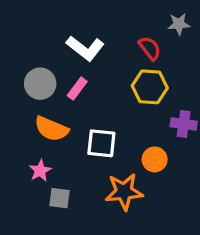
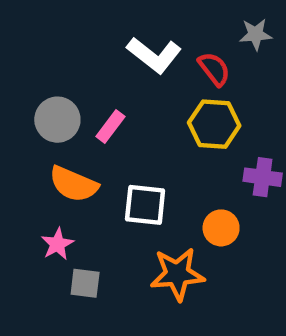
white L-shape: (85, 48) -> (154, 55), moved

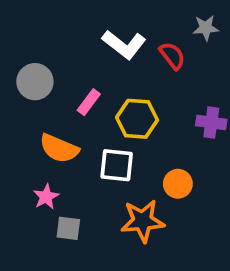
gray circle: (57, 120) -> (35, 82), moved
yellow hexagon: (214, 124) -> (137, 119), moved
purple cross: (263, 177) -> (211, 123), moved

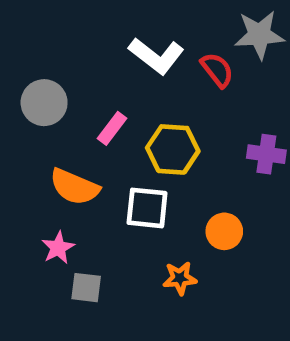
gray star: (206, 28) -> (259, 35), size x1.5
orange star: (143, 221) -> (180, 278), size x0.6

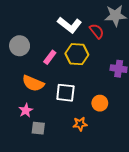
yellow hexagon: (173, 149) -> (77, 54), moved

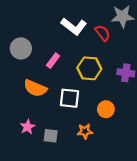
yellow hexagon: (77, 54) -> (89, 68), moved
pink star: (26, 110) -> (27, 127), moved
gray square: (38, 128) -> (51, 136), moved

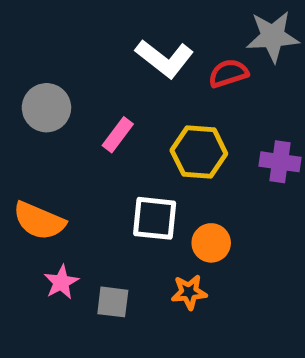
red semicircle: (103, 33) -> (228, 73), turned -70
orange semicircle: (35, 88) -> (39, 221), moved
orange circle: (106, 109) -> (211, 243), moved

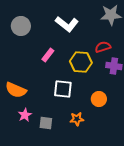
red semicircle: (228, 73) -> (103, 47), moved
gray circle: (46, 108) -> (21, 26), moved
orange circle: (211, 243) -> (99, 99), moved

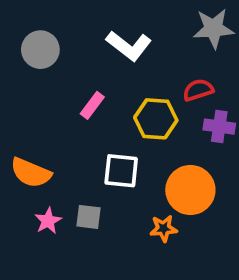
orange circle: (99, 99) -> (190, 190), size x1.6
orange star: (77, 119) -> (163, 228), moved
gray square: (46, 123) -> (88, 217), moved

